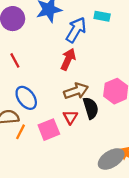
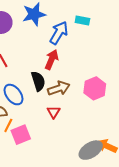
black semicircle: (91, 108) -> (38, 81), moved
pink square: (49, 130) -> (21, 135), moved

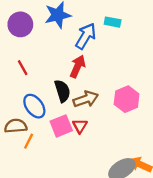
pink square: (21, 135) -> (61, 126), moved

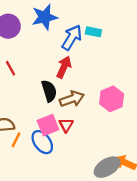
cyan rectangle: (113, 22) -> (93, 32), moved
blue ellipse: (34, 106) -> (42, 142), moved

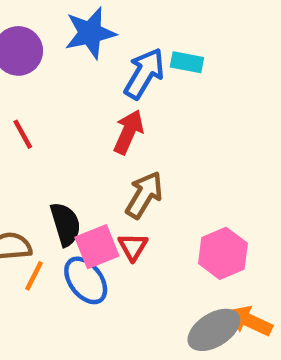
black semicircle: (49, 91) -> (65, 224), moved
brown arrow: (72, 99) -> (144, 195), turned -40
pink hexagon: (112, 99) -> (223, 253), moved

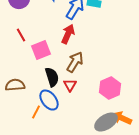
black semicircle: (65, 224) -> (52, 77), moved
pink square: (97, 247) -> (41, 50), moved
orange line: (34, 276) -> (36, 112), moved

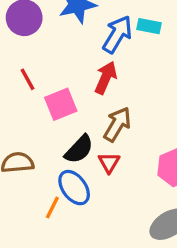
black semicircle: (52, 77) -> (79, 149), turned 60

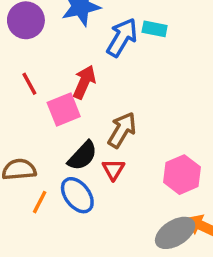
red arrow: (106, 78) -> (84, 82), moved
orange line: (52, 208) -> (40, 202), moved

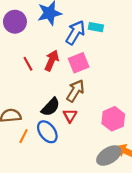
red line: (29, 84) -> (28, 64), moved
pink square: (64, 109) -> (79, 63), moved

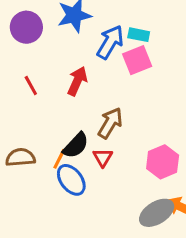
pink square: (79, 63) -> (137, 60), moved
red line: (28, 64) -> (31, 86), moved
orange line: (24, 136) -> (59, 159), moved

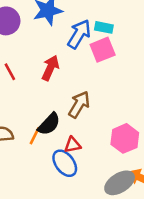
red triangle: (103, 157) -> (73, 145), moved, turned 48
blue ellipse: (71, 180) -> (65, 163), moved

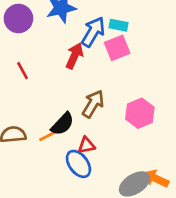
red arrow: (50, 68) -> (74, 56), moved
orange line: (35, 136) -> (48, 136), turned 36
pink hexagon: (125, 138) -> (140, 113), moved

